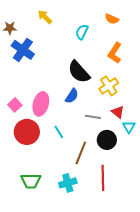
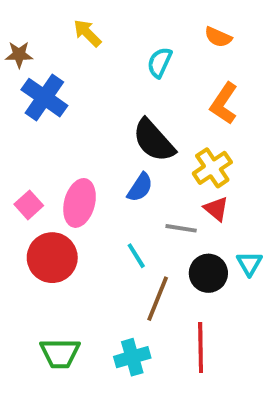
red triangle: (118, 112) -> (216, 209), moved
cyan triangle: (129, 127) -> (249, 263), moved
cyan line: (59, 132) -> (136, 256), moved

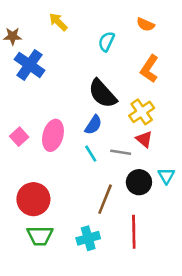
cyan line: (136, 256) -> (91, 154), moved
red circle: (52, 258) -> (33, 199), moved

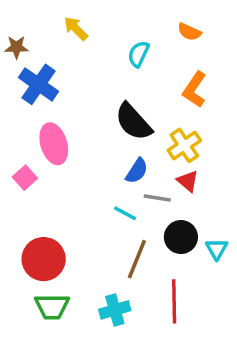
blue semicircle: (93, 125) -> (137, 171), moved
pink ellipse: (53, 135) -> (54, 144), moved, turned -32
cyan line: (91, 154) -> (125, 213), moved, turned -30
cyan triangle: (166, 176) -> (217, 249), moved

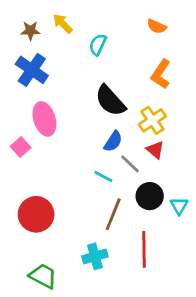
brown star: (16, 47) -> (30, 31), moved
cyan semicircle: (139, 54) -> (98, 45), moved
gray line: (157, 198) -> (130, 164), turned 35
green trapezoid: (52, 307) -> (43, 276), moved, turned -152

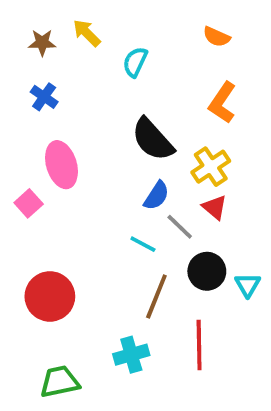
blue cross: (32, 70) -> (44, 97), size x0.6
green trapezoid: (43, 276) -> (60, 382), turned -40

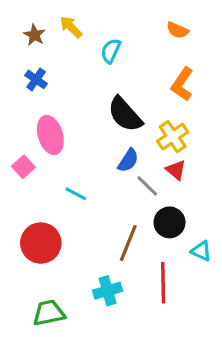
brown star: (42, 43) -> (34, 35), turned 30
cyan line: (143, 244) -> (76, 194), moved
cyan triangle: (248, 285) -> (201, 251), moved, turned -35

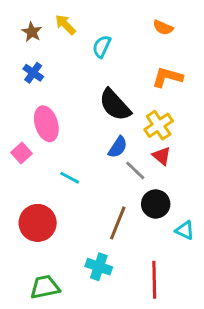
orange L-shape: (182, 84) -> (167, 77), turned 72
red line: (163, 283) -> (154, 280), moved
cyan cross: (108, 291) -> (99, 267), turned 35

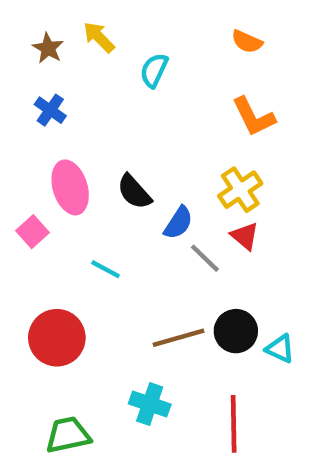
orange L-shape: (167, 77) -> (254, 117), turned -132
black semicircle: (115, 105) -> (134, 192), moved, size x0.7
black circle: (156, 204) -> (236, 331), moved
brown line: (118, 223) -> (178, 338), turned 52

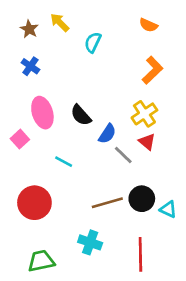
orange L-shape: (254, 117) -> (152, 70), turned -108

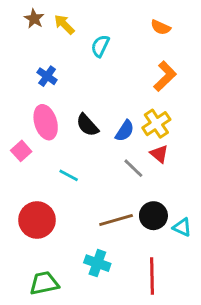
brown star: (29, 29) -> (34, 19), moved
blue cross: (30, 66) -> (47, 76), moved
blue semicircle: (107, 134) -> (125, 131), moved

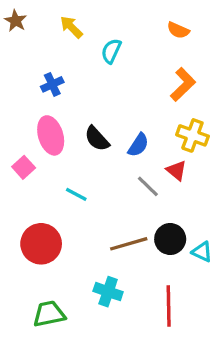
brown star: (34, 19) -> (16, 21), moved
blue cross: (47, 76) -> (52, 84), turned 30
yellow cross: (156, 124) -> (192, 135), moved, turned -36

